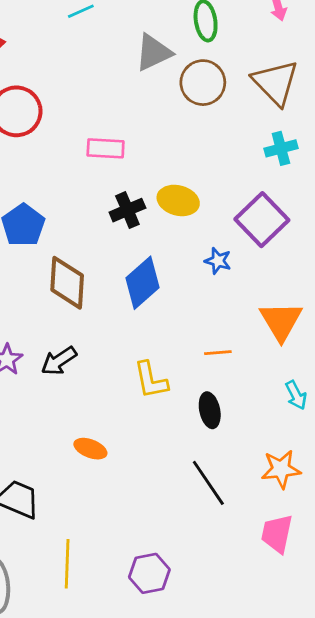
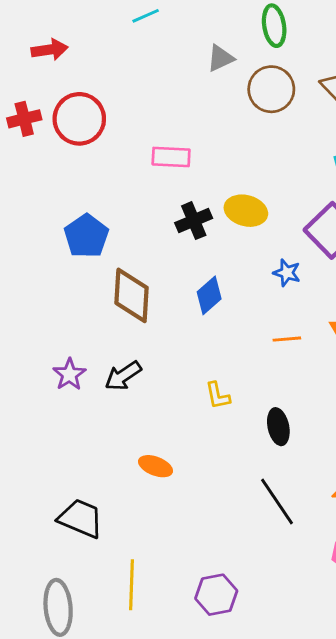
gray triangle: (153, 52) -> (220, 58), size x0.7
blue diamond: (143, 283) -> (209, 295), size x0.7
orange line: (218, 353) -> (287, 339), moved
yellow L-shape: (151, 380) -> (218, 396), size x0.7

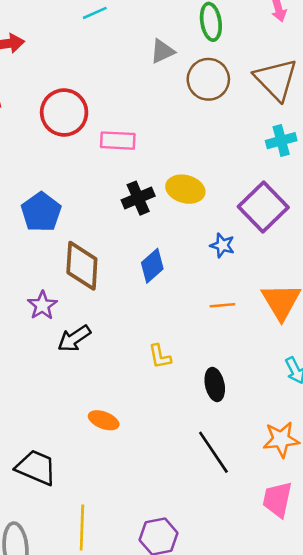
red circle: (79, 119) -> (64, 112), moved
purple star: (69, 374) -> (42, 305), moved

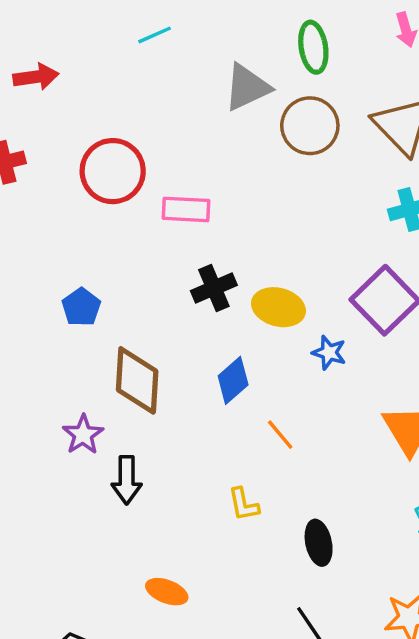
gray triangle: (162, 51) -> (247, 87), size x1.4
yellow ellipse: (185, 189) -> (278, 307), moved
blue pentagon: (41, 212) -> (81, 307), size x0.7
orange line: (222, 305) -> (280, 435), moved, turned 55
black arrow: (74, 339) -> (127, 480), turned -56

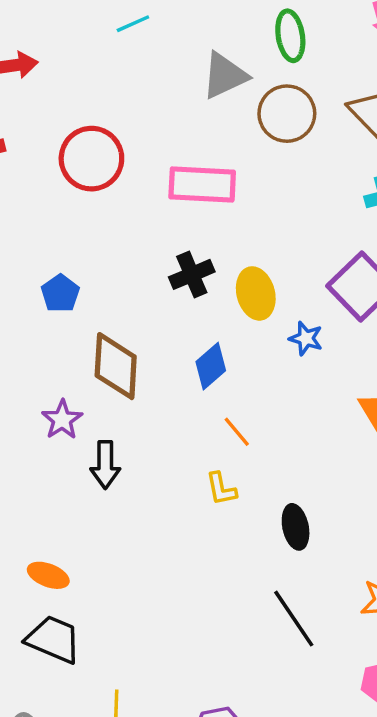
pink rectangle: (186, 209) -> (202, 185), moved, size x1.4
yellow ellipse: (278, 307) -> (256, 293), turned 60
orange line: (280, 435) -> (237, 432), moved
orange ellipse: (167, 592) -> (48, 575), moved

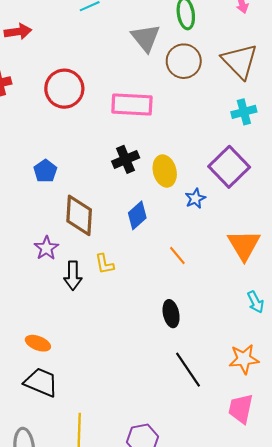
gray triangle: (225, 76) -> (146, 38), turned -44
blue star: (306, 338) -> (195, 198), turned 30
orange line: (237, 432) -> (177, 256), moved
yellow L-shape: (221, 489) -> (104, 264), moved
black ellipse: (296, 527) -> (171, 314), moved

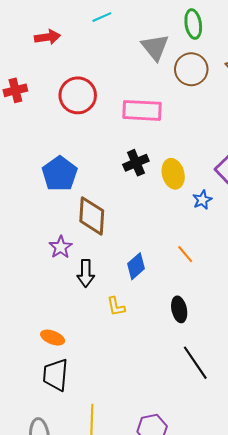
red arrow: (18, 32) -> (48, 37), moved
blue pentagon: (45, 171) -> (60, 174), size x1.6
blue diamond: (137, 215) -> (136, 266), moved
yellow L-shape: (104, 264) -> (116, 306), moved
black trapezoid: (41, 382) -> (56, 375), turned -108

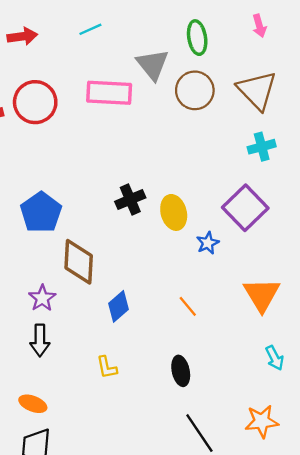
red arrow: (48, 37) -> (22, 36), moved
red circle: (78, 95) -> (35, 102), moved
pink rectangle: (142, 110) -> (109, 93), moved
blue diamond: (136, 266) -> (119, 306), moved
black arrow: (86, 273) -> (40, 340), moved

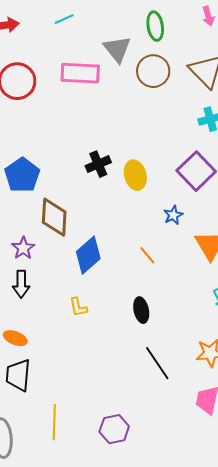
blue star: (208, 243) -> (173, 215), moved
blue diamond: (119, 306) -> (88, 255), size x1.4

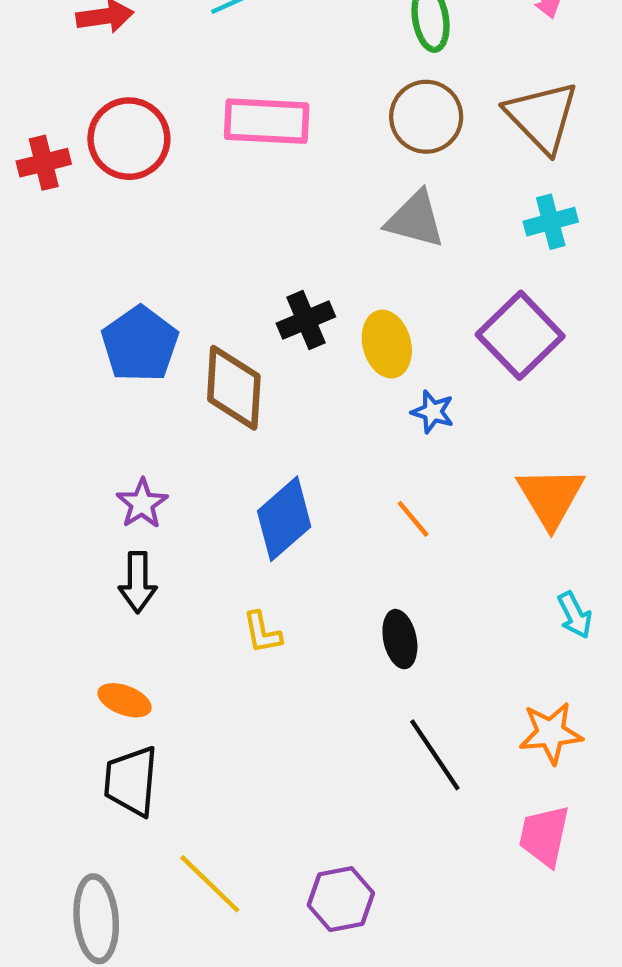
gray triangle: (117, 49) -> (415, 219), moved, turned -36
blue star: (173, 215) -> (433, 412), moved, turned -30
brown diamond: (54, 217) -> (234, 388), moved
yellow line: (54, 422) -> (210, 884), turned -48

